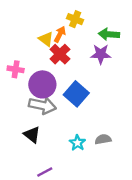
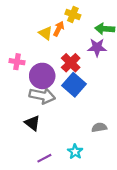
red cross: (60, 54) -> (71, 63), moved
cyan star: (77, 143) -> (75, 152), moved

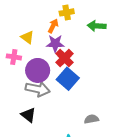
yellow cross: (73, 15) -> (67, 12), turned -32
yellow triangle: (45, 33) -> (27, 37), moved
purple star: (97, 47) -> (55, 44), moved

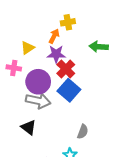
green arrow: (97, 26) -> (99, 47), moved
yellow triangle: (27, 37) -> (28, 48), turned 48
gray semicircle: (91, 119) -> (83, 132), moved, turned 120

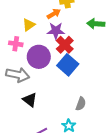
orange arrow: (54, 36) -> (54, 14), turned 32
gray arrow: (38, 101) -> (18, 75), moved

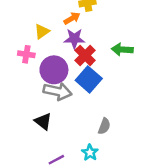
green arrow: (96, 24) -> (122, 49), moved
gray arrow: (18, 75) -> (58, 91), moved

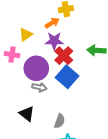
gray arrow: (58, 91) -> (39, 87), size x0.6
gray semicircle: (104, 126) -> (60, 121), moved

